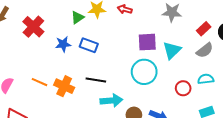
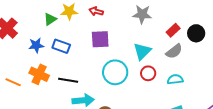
purple square: (147, 42) -> (100, 39), moved
orange cross: (64, 86) -> (39, 74), moved
red circle: (183, 88) -> (148, 73), moved

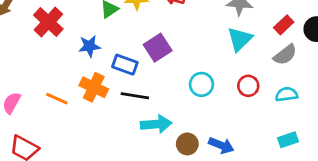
purple square: (100, 39) -> (158, 48), moved, turned -30
blue rectangle: (61, 46) -> (125, 65), moved
cyan triangle: (142, 51) -> (240, 39), moved
cyan circle: (115, 72) -> (201, 84), size x0.7

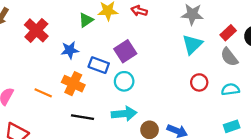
gray semicircle: (285, 55) -> (229, 57), turned 90
cyan circle: (201, 84) -> (124, 81), moved
black line: (135, 96) -> (83, 117), moved

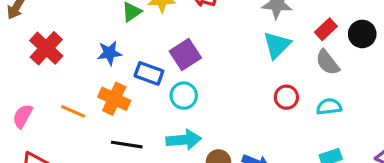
red cross: (36, 30) -> (46, 48), moved

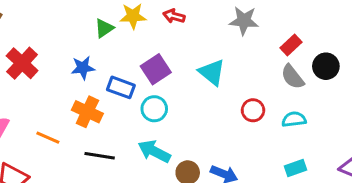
black circle: (362, 34) -> (326, 66), moved
cyan triangle: (277, 45) -> (212, 72), moved, turned -36
orange line: (73, 111) -> (48, 138), moved
cyan arrow: (184, 140) -> (154, 151), turned -148

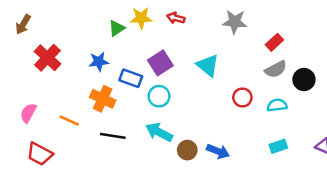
black circle: (326, 66) -> (304, 80), moved
gray semicircle: (292, 77) -> (276, 69), turned -80

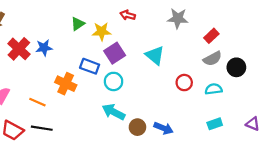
yellow star: (141, 18) -> (102, 31), moved
blue star: (99, 62) -> (44, 48), moved
black line: (113, 136) -> (42, 128), moved

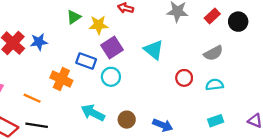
red rectangle: (211, 36) -> (212, 16), moved
black circle: (236, 67) -> (238, 22), moved
cyan arrow: (114, 112) -> (93, 113), moved
brown circle: (137, 127) -> (127, 120), moved

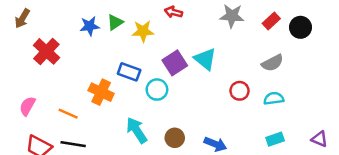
blue star: (39, 42) -> (90, 26), moved
purple square: (112, 47) -> (175, 63), moved
cyan arrow: (93, 113) -> (137, 130), turned 30

